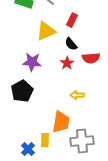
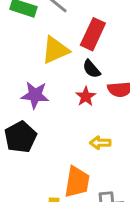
red rectangle: (72, 20) -> (93, 34), size x1.5

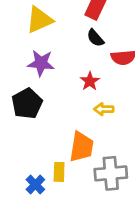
yellow triangle: (55, 50) -> (40, 20), moved
red star: (86, 96) -> (90, 81), moved

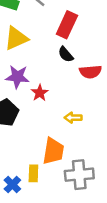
red star: (90, 81) -> (40, 93), moved

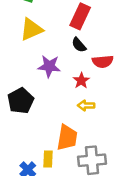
purple star: (17, 77) -> (49, 66), moved
red star: (40, 93) -> (81, 81), moved

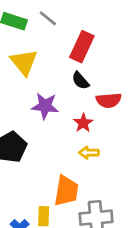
yellow triangle: (31, 29) -> (24, 62), turned -45

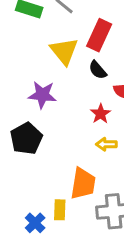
yellow triangle: (24, 62) -> (64, 51), moved
purple star: (45, 106) -> (42, 95), moved

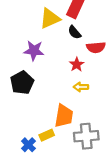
yellow triangle: (64, 51) -> (50, 18), turned 45
yellow rectangle: (60, 210) -> (47, 135), turned 64

